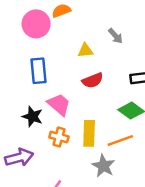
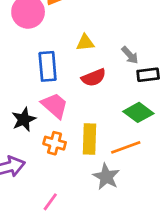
gray arrow: (115, 36) -> (130, 55), moved
blue rectangle: (38, 71) -> (48, 66), moved
black star: (32, 117) -> (24, 119), turned 30

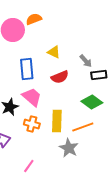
yellow triangle: (85, 43) -> (54, 52), turned 32

